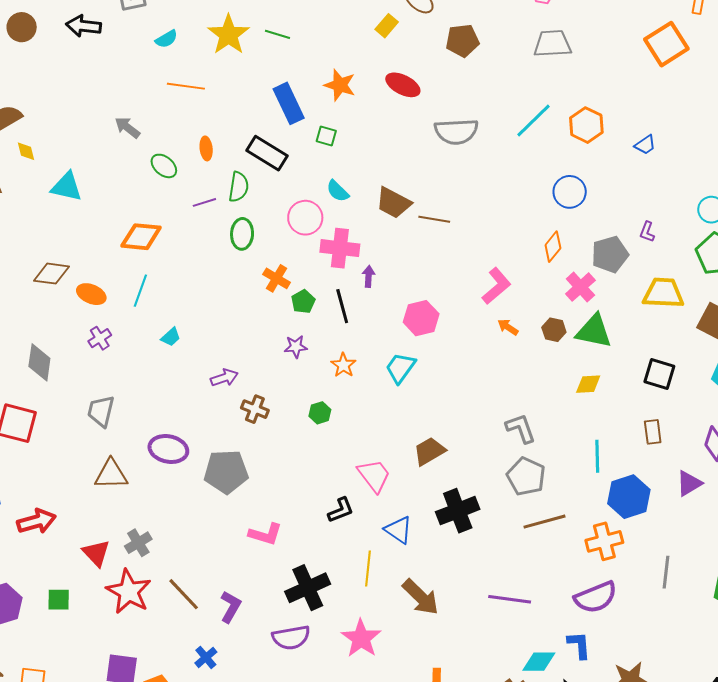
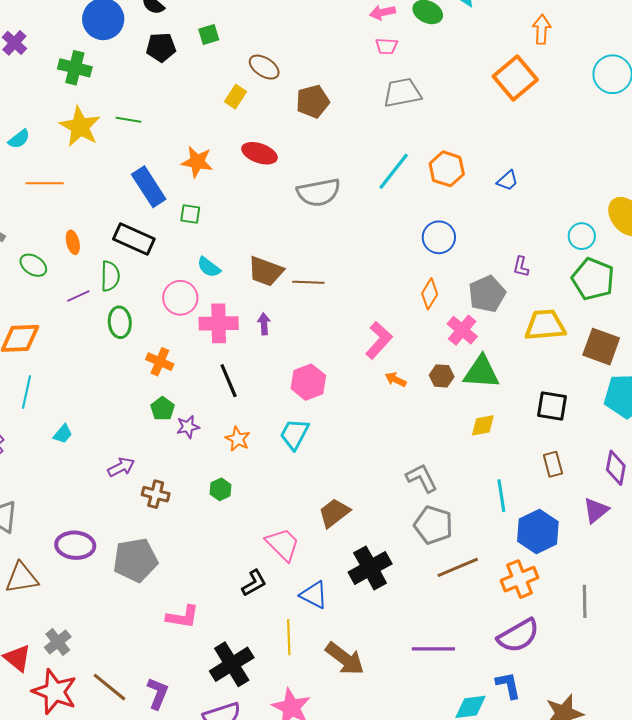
purple arrow: (369, 276) -> (264, 324), moved
green pentagon: (303, 302) -> (162, 409), moved

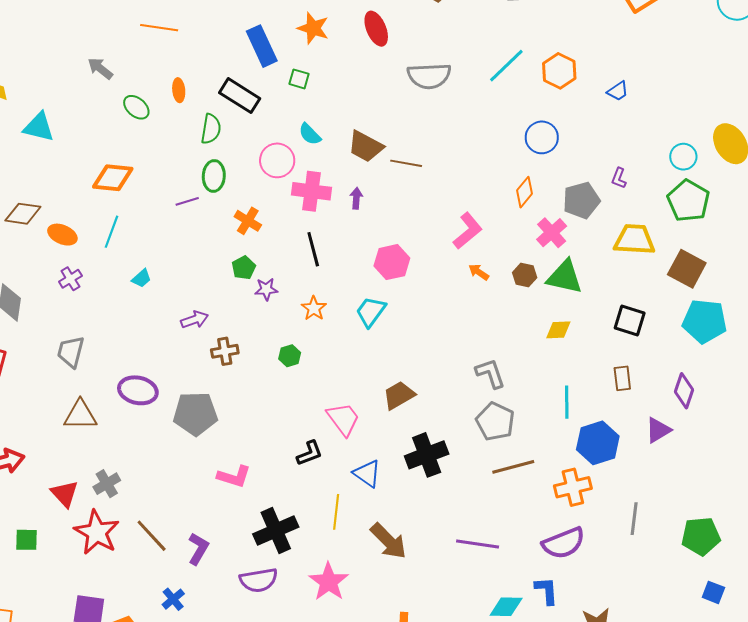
red ellipse: (259, 153) -> (376, 29), turned 40
purple line: (78, 296) -> (187, 201), moved
brown cross: (156, 494) -> (225, 351), turned -32

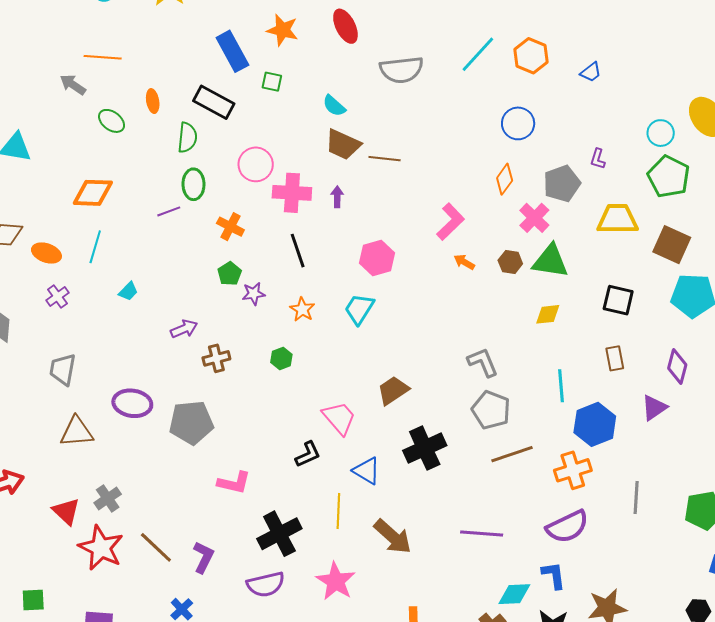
orange line: (159, 28) -> (103, 57), moved
cyan semicircle: (310, 134) -> (334, 106), moved
green square: (26, 540) -> (33, 600), moved

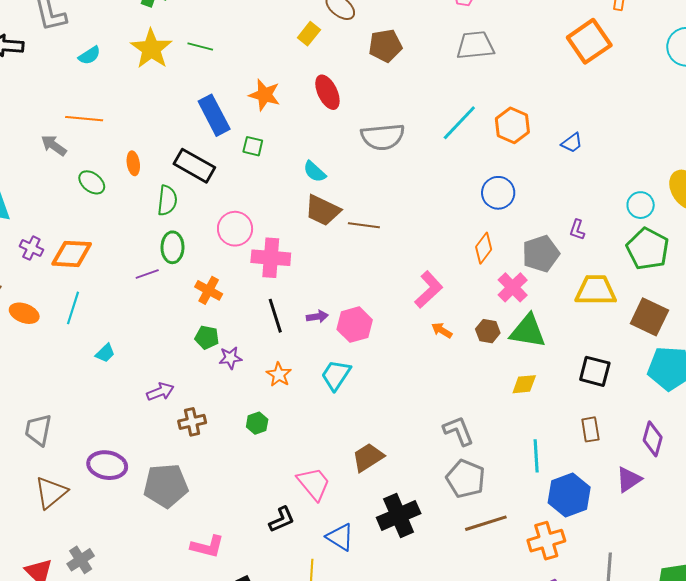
purple arrow: (337, 197) -> (317, 317), moved, turned 80
green pentagon: (230, 274) -> (207, 337), turned -30
purple cross: (57, 297) -> (31, 248), moved, turned -30
brown triangle: (77, 432) -> (51, 493), turned -36

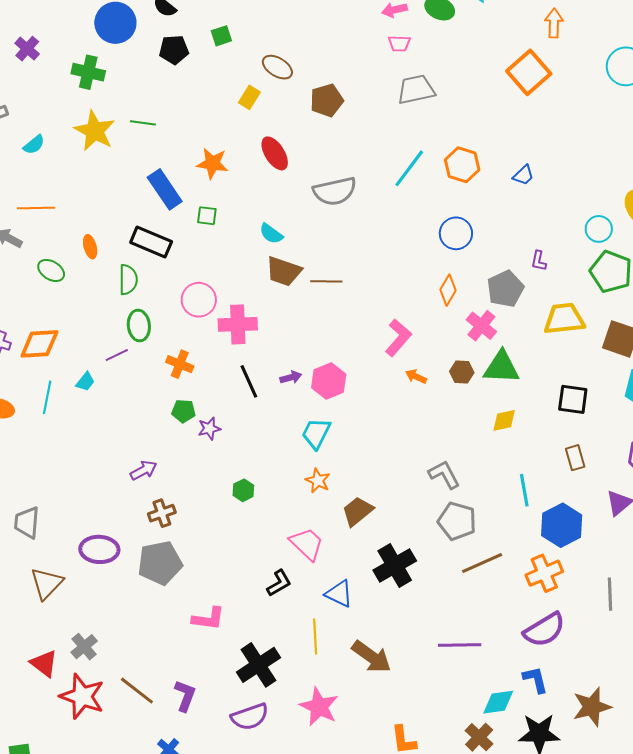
cyan trapezoid: (105, 353) -> (85, 382), moved
orange star: (279, 375) -> (318, 481), moved
brown cross: (192, 422) -> (162, 513), moved

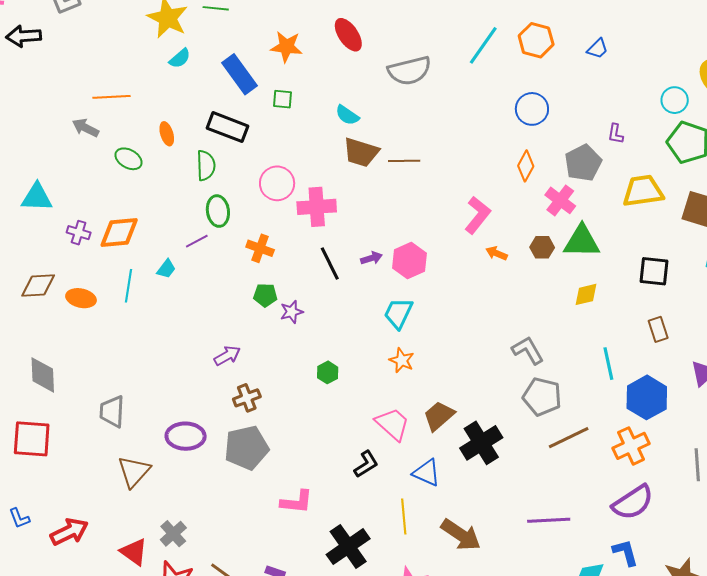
cyan semicircle: (34, 145) -> (180, 58), moved
brown trapezoid: (358, 511) -> (439, 416), moved

